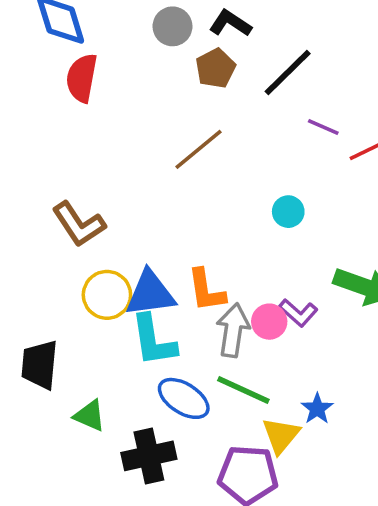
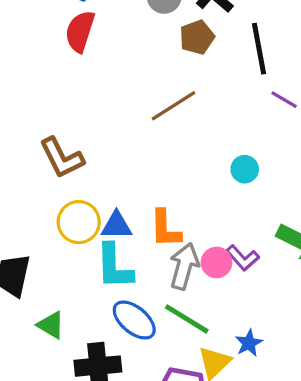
black line: (288, 73) -> (259, 49), turned -63
blue triangle: (150, 293) -> (116, 225), size x0.7

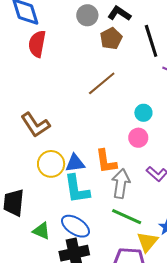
cyan circle: (245, 169) -> (143, 113), moved
pink circle: (217, 262) -> (138, 138), moved
blue ellipse: (134, 320) -> (75, 226), moved

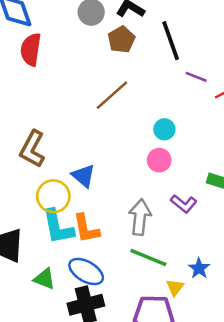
brown L-shape: (35, 125) -> (32, 149), turned 64
orange L-shape: (106, 161) -> (86, 229), moved
blue triangle: (75, 163) -> (83, 176), moved, turned 50
cyan L-shape: (77, 189) -> (58, 227), moved
yellow triangle: (147, 242) -> (175, 287), size x0.7

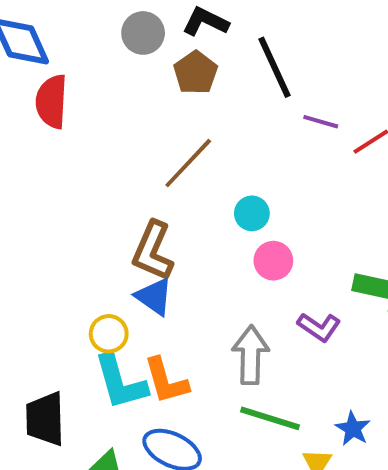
cyan circle: (164, 129) -> (252, 213), moved
brown L-shape: (32, 149) -> (153, 251), moved
yellow circle: (53, 196) -> (109, 334), size x0.7

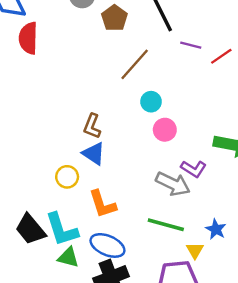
brown line: (188, 163) -> (135, 64), moved
brown L-shape: (153, 251) -> (92, 126), size x0.7
gray arrow: (251, 355) -> (173, 184), moved, turned 116
cyan L-shape: (120, 382) -> (62, 229), moved
black trapezoid: (45, 419) -> (30, 229), turned -36

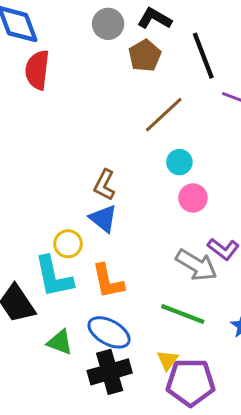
cyan L-shape: (62, 229) -> (54, 277), moved
yellow triangle: (195, 250) -> (167, 360), moved

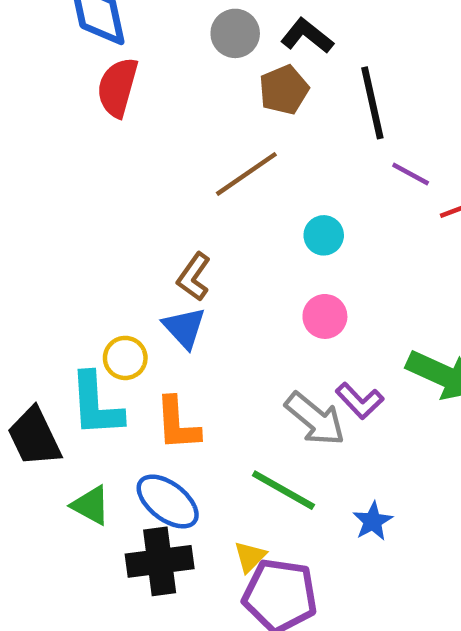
brown line: (164, 115) -> (246, 174), moved
cyan circle: (179, 162) -> (324, 235), moved

